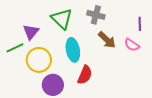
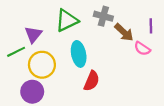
green triangle: (62, 19) -> (67, 20), turned 50
brown arrow: (107, 40) -> (124, 32), moved
purple circle: (53, 85) -> (32, 92), moved

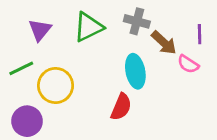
purple triangle: (33, 35) -> (40, 30), moved
cyan ellipse: (79, 54) -> (135, 71), moved
purple circle: (32, 92) -> (27, 121), moved

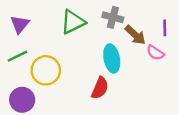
purple triangle: (40, 30) -> (20, 24), moved

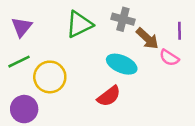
cyan ellipse: (112, 59) -> (122, 64), turned -56
red semicircle: (100, 88) -> (109, 96), turned 30

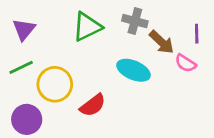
red semicircle: (109, 96) -> (93, 105), moved

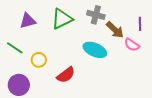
purple triangle: (24, 29) -> (28, 21), moved, turned 36
green line: (21, 67) -> (15, 48), turned 60
yellow circle: (55, 84) -> (39, 60), size x0.6

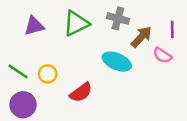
brown arrow: (115, 30) -> (141, 37), turned -90
green line: (15, 48) -> (18, 71), moved

